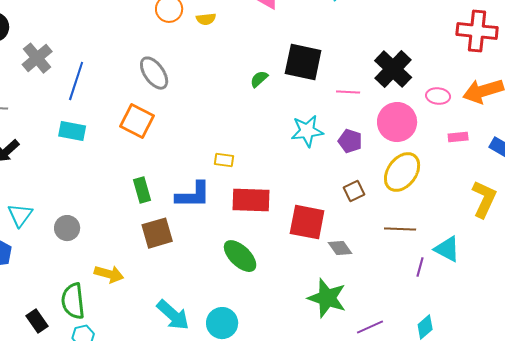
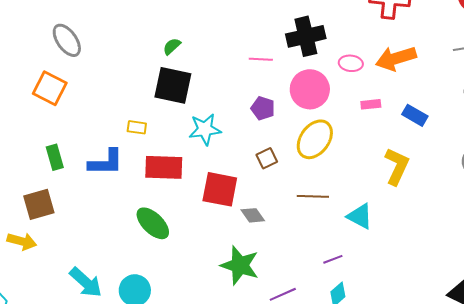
black square: (303, 62) -> (173, 85), moved
black cross: (393, 69) -> (306, 36), turned 33
cyan star: (307, 131) -> (205, 129), moved
brown square: (157, 233) -> (39, 204), moved
purple line: (420, 267) -> (333, 259), moved, turned 54

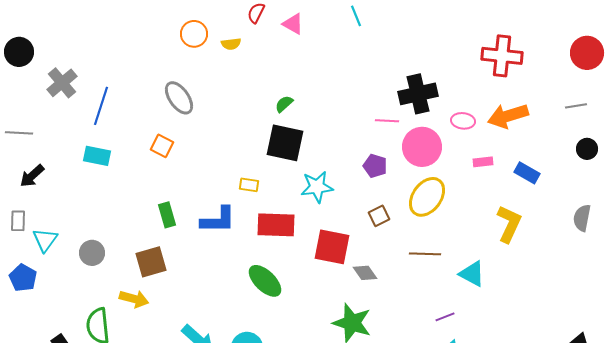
pink line: (261, 59) -> (387, 121), moved
orange square: (50, 88) -> (162, 146), size x0.7

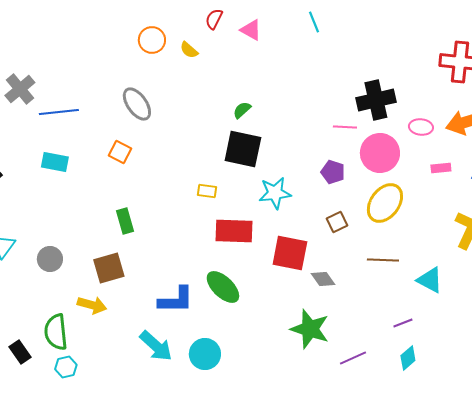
yellow semicircle: (231, 44) -> (189, 50), turned 48
blue line: (101, 106) -> (59, 112), turned 66
blue L-shape: (218, 220) -> (176, 300), moved

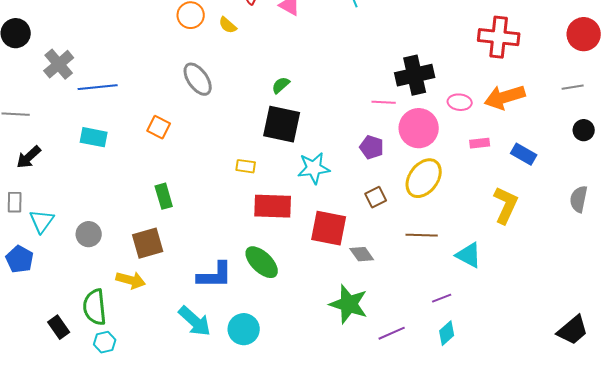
gray ellipse: (137, 104) -> (198, 79), moved

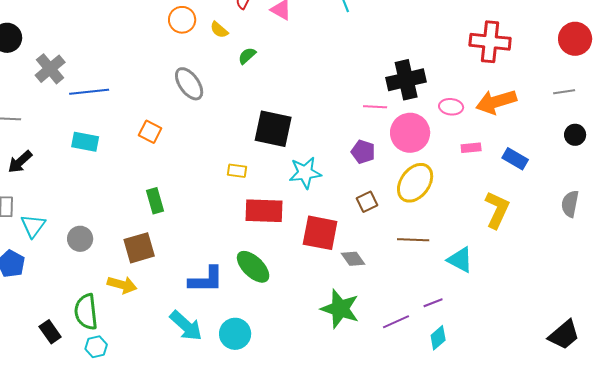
green semicircle: (281, 85) -> (247, 56), moved
purple line: (392, 333) -> (396, 322), moved

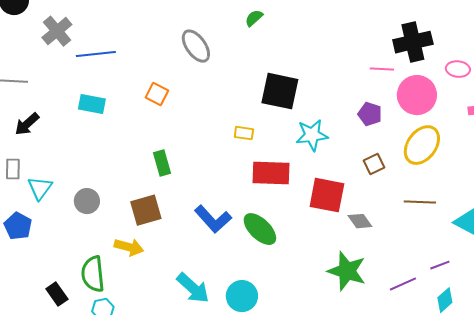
blue L-shape: (206, 280) -> (213, 219), moved, turned 48

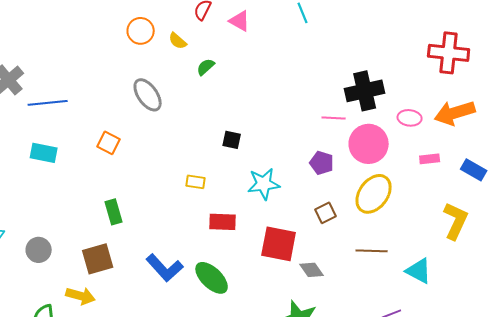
black square: (280, 91) -> (232, 140), size x0.5
red rectangle: (271, 173) -> (223, 222), size x0.7

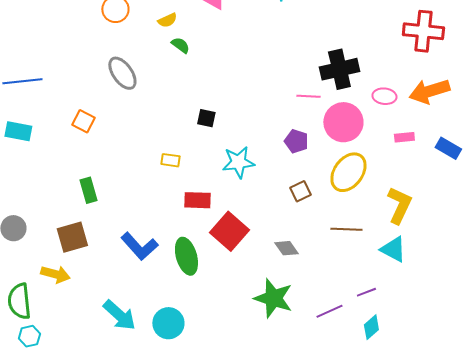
yellow semicircle: (178, 41) -> (167, 20), moved, turned -66
green semicircle: (206, 67) -> (180, 45), turned 78
yellow L-shape: (456, 221) -> (399, 205), moved
red square: (279, 244) -> (229, 231), moved, turned 30
green ellipse: (212, 278) -> (186, 256), turned 30

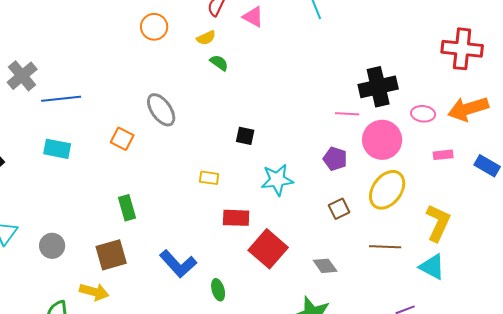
gray ellipse: (122, 73) -> (161, 110), moved
green ellipse: (186, 256) -> (218, 290), moved, size x0.6

